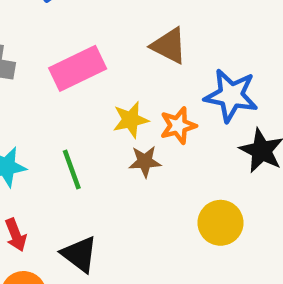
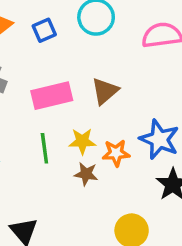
brown triangle: (169, 46) -> (105, 91), moved, turned 40
green line: (72, 169) -> (44, 148), moved

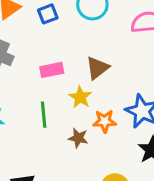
pink rectangle: (52, 96) -> (52, 70), size x0.7
yellow star: (82, 141) -> (80, 97), moved, turned 30

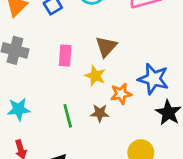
pink rectangle: (52, 70) -> (65, 55), turned -65
green line: (44, 115) -> (68, 116), moved

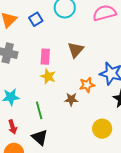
yellow star: (95, 76) -> (48, 76), moved
green line: (68, 116) -> (39, 110), moved

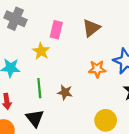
yellow star: (48, 76) -> (41, 51), moved
brown star: (71, 99) -> (65, 92), moved

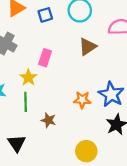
brown triangle: (91, 28) -> (87, 47), moved
green line: (39, 88) -> (26, 102), moved

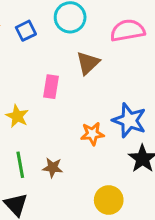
pink rectangle: (45, 58) -> (51, 87), moved
green line: (26, 102) -> (20, 165), moved

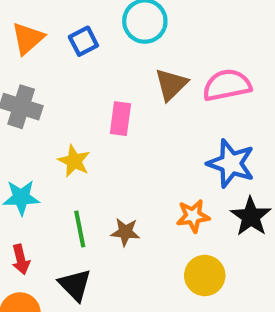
pink semicircle: (128, 31) -> (227, 85), moved
orange star: (92, 134) -> (193, 216), moved

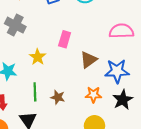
brown triangle: (171, 84) -> (89, 60), moved
blue star: (231, 163) -> (117, 71), turned -30

